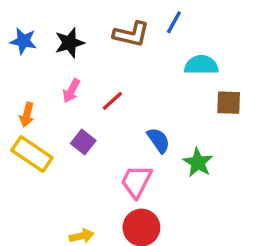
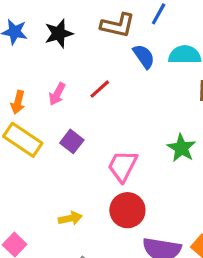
pink arrow: (71, 91) -> (57, 94), moved
blue semicircle: (159, 140) -> (144, 56), moved
purple square: (83, 142) -> (72, 141), moved

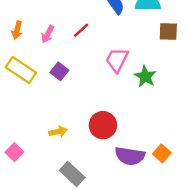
orange arrow: (18, 102) -> (17, 30), moved
pink trapezoid: (123, 166) -> (117, 60), moved

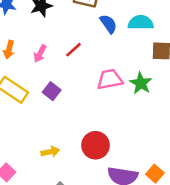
pink trapezoid: (117, 60) -> (110, 79), turned 52
green star: (145, 76) -> (141, 83), moved

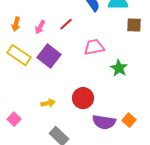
green star: (141, 83) -> (119, 68), moved
purple square: (52, 91) -> (49, 56), size x1.6

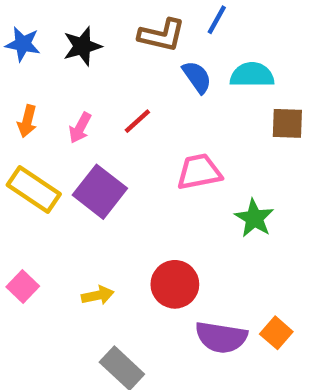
pink square: (14, 119) -> (23, 287), moved

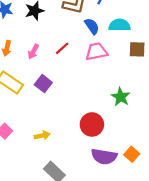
pink trapezoid: (199, 172) -> (96, 52), moved
purple square: (100, 192) -> (43, 84), size x0.7
red circle: (175, 284) -> (92, 124), moved

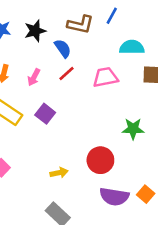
blue semicircle: (92, 26) -> (63, 48), moved
green star: (121, 97) -> (133, 129), turned -30
yellow arrow: (42, 136) -> (59, 173), moved

